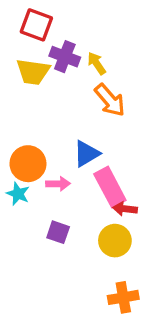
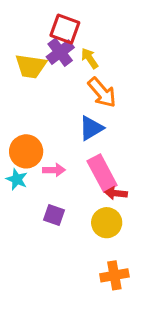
red square: (36, 25) -> (65, 29), moved
purple cross: (65, 57) -> (60, 52), turned 32
blue triangle: (87, 154) -> (91, 128), moved

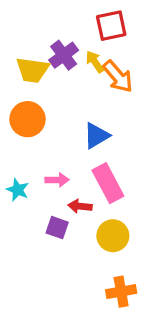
red square: (65, 29) -> (111, 26), moved, turned -32
orange arrow: (102, 93) -> (118, 77), moved
orange circle: (26, 151) -> (28, 119), moved
red arrow: (116, 193) -> (80, 206), moved

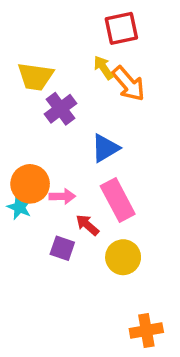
purple cross: (64, 55) -> (60, 109), moved
orange circle: (28, 119) -> (30, 184), moved
red arrow: (80, 206) -> (87, 225), turned 35
orange cross: (121, 292) -> (146, 331), moved

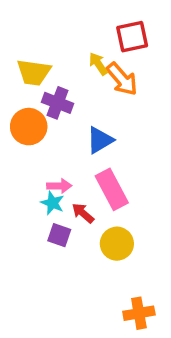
red square: (121, 28) -> (132, 37), moved
purple cross: (60, 109) -> (58, 103), turned -32
orange circle: (30, 184) -> (29, 127), moved
cyan star: (19, 207) -> (52, 203), moved

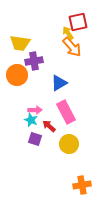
yellow arrow: (98, 64) -> (68, 33), moved
purple cross: (58, 103) -> (34, 61), turned -30

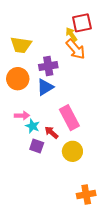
purple cross: (34, 61) -> (48, 66), moved
blue triangle: (59, 83) -> (45, 87), moved
pink arrow: (35, 110) -> (22, 116), moved

